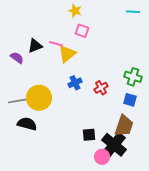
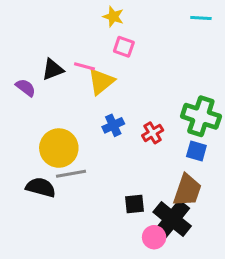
green cross: (133, 77) -> (201, 116), size x1.4
gray line: (18, 101) -> (71, 174), moved

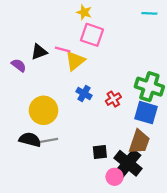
pink square: (124, 47) -> (92, 35), size x1.5
blue cross: (113, 125) -> (84, 93), turned -35
blue square: (196, 151) -> (146, 113), size x1.5
gray line: (71, 174) -> (47, 141), moved

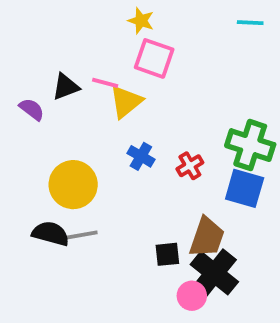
brown trapezoid: (139, 142) -> (207, 237), moved

